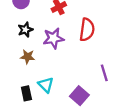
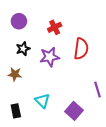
brown star: (27, 57) -> (15, 74), moved
black rectangle: (26, 93) -> (16, 111), moved

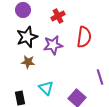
black star: (23, 49) -> (27, 37), size x1.5
brown star: (15, 74) -> (28, 62), moved

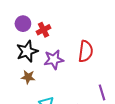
red cross: (58, 16) -> (43, 30), moved

